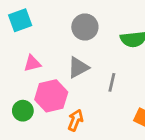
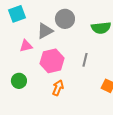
gray triangle: (78, 68) -> (45, 31), moved
pink hexagon: (51, 96) -> (52, 61), moved

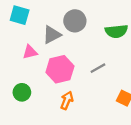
cyan square: (17, 14) -> (20, 15), turned 36
gray line: (85, 60) -> (98, 68), turned 48

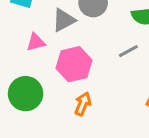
gray line: (98, 68) -> (128, 51), moved
green circle: (22, 92) -> (26, 94), size x1.5

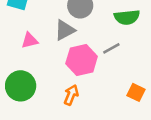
gray triangle: (64, 20) -> (65, 30), moved
pink hexagon: (74, 64) -> (82, 60), moved

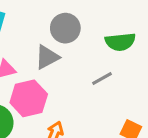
pink hexagon: (82, 60) -> (29, 98), moved

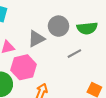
gray circle: (65, 28) -> (59, 26), moved

